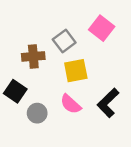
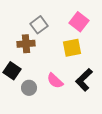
gray square: (64, 41) -> (39, 25), moved
yellow square: (76, 71) -> (72, 48), moved

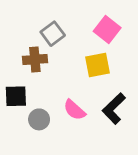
black square: (12, 71) -> (16, 96), turned -36

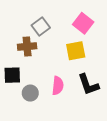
black L-shape: (114, 109) -> (88, 85), turned -65
pink semicircle: (74, 110) -> (58, 86), turned -126

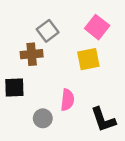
black L-shape: (88, 85) -> (103, 120), moved
gray circle: (30, 93) -> (43, 118), moved

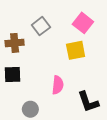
brown cross: (32, 54) -> (15, 43), moved
gray circle: (43, 118) -> (30, 109), moved

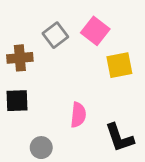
pink square: (83, 23) -> (95, 31), moved
yellow square: (76, 50) -> (119, 65), moved

